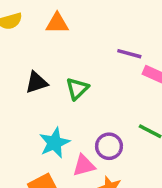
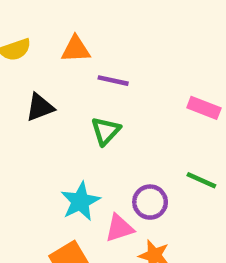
purple line: (129, 54) -> (113, 81), moved
black triangle: (36, 83) -> (40, 107), moved

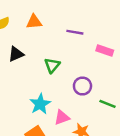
purple line: (113, 81) -> (75, 32), moved
green line: (201, 180) -> (107, 104), moved
purple circle: (150, 202) -> (82, 86), moved

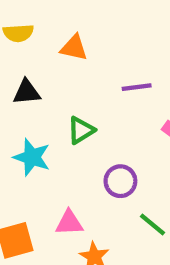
purple line: (75, 32) -> (137, 87), turned -35
cyan star: (40, 104) -> (32, 157), moved, turned 30

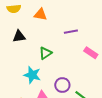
cyan star: (32, 157) -> (32, 75), moved
purple circle: (120, 181) -> (62, 85), moved

